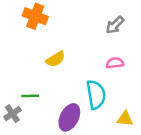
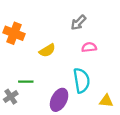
orange cross: (35, 16) -> (14, 33), moved
gray arrow: (115, 25) -> (78, 23), moved
pink semicircle: (115, 63) -> (89, 47), moved

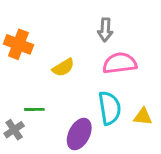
gray arrow: (78, 23) -> (105, 30), turned -42
pink semicircle: (89, 47) -> (120, 63), size x1.6
yellow triangle: (106, 101) -> (143, 117), moved

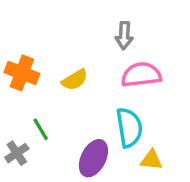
orange cross: (18, 44) -> (22, 73), moved
green line: (34, 109) -> (41, 129), turned 60
yellow triangle: (143, 117) -> (151, 160), moved

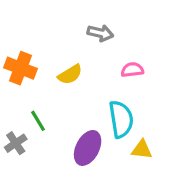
gray arrow: (124, 36) -> (100, 33), moved, turned -80
pink semicircle: (141, 75) -> (132, 70), size x0.6

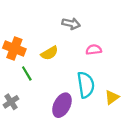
green line: (38, 121) -> (27, 73), moved
yellow triangle: (142, 150) -> (112, 97), moved, turned -42

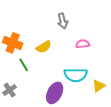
gray arrow: (71, 24) -> (63, 21), turned 63
cyan semicircle: (86, 85) -> (76, 75), turned 100

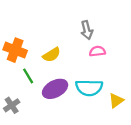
gray arrow: (63, 21) -> (87, 30), moved
purple ellipse: (55, 93) -> (55, 89), moved, turned 35

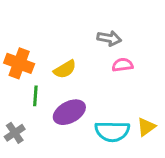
gray arrow: (87, 30) -> (109, 38), turned -66
green line: (28, 76) -> (35, 96), turned 35
cyan semicircle: (89, 88) -> (112, 131), moved

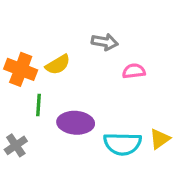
gray arrow: (109, 38) -> (105, 42), moved
yellow semicircle: (65, 69) -> (58, 65), moved
purple ellipse: (69, 112) -> (76, 123), turned 32

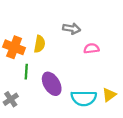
yellow semicircle: (58, 65) -> (40, 44), turned -49
purple ellipse: (76, 123) -> (52, 84), turned 55

